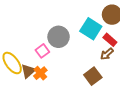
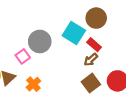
orange cross: (40, 73) -> (33, 84), moved
brown square: (93, 76) -> (91, 83), moved

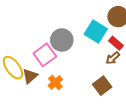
pink square: (23, 56) -> (45, 55), size x1.5
brown square: (91, 83) -> (102, 86), moved

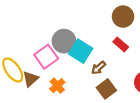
cyan square: (96, 31) -> (81, 51), moved
brown arrow: (113, 58) -> (99, 68), moved

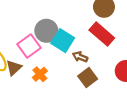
red rectangle: (121, 44) -> (102, 34), size x1.6
brown arrow: (99, 68) -> (80, 57), turned 64

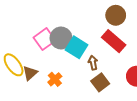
pink square: (29, 46) -> (44, 39), moved
brown arrow: (80, 57) -> (93, 63), turned 56

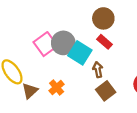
brown circle: (116, 15) -> (103, 18), moved
red rectangle: (114, 41) -> (104, 42), moved, size x0.6
brown triangle: (30, 73) -> (30, 91), moved

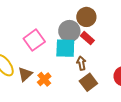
gray circle: (63, 43) -> (69, 31), moved
cyan square: (80, 53) -> (65, 48), turned -30
brown triangle: (30, 91) -> (25, 74), moved

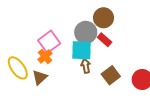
brown arrow: (81, 63) -> (86, 66), moved
orange cross: (44, 79) -> (45, 56), moved
brown square: (88, 82) -> (111, 75), moved

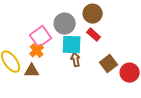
gray circle: (86, 32) -> (65, 24), moved
brown square: (111, 75) -> (109, 64), moved
brown triangle: (40, 77) -> (32, 71), turned 42

